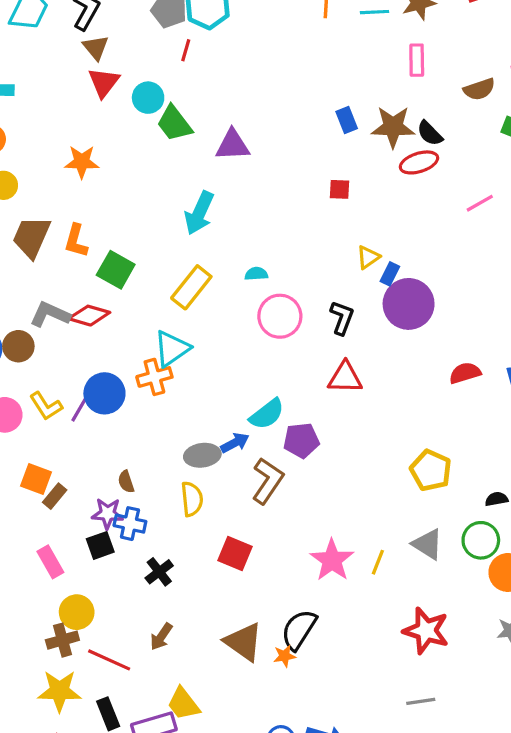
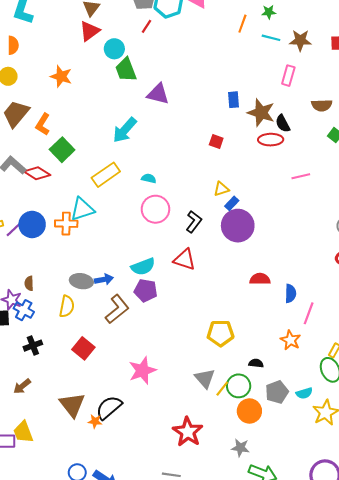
cyan semicircle: (267, 414) -> (143, 267), moved
yellow pentagon: (431, 470) -> (221, 333), turned 30
yellow line: (378, 562) -> (222, 389), moved

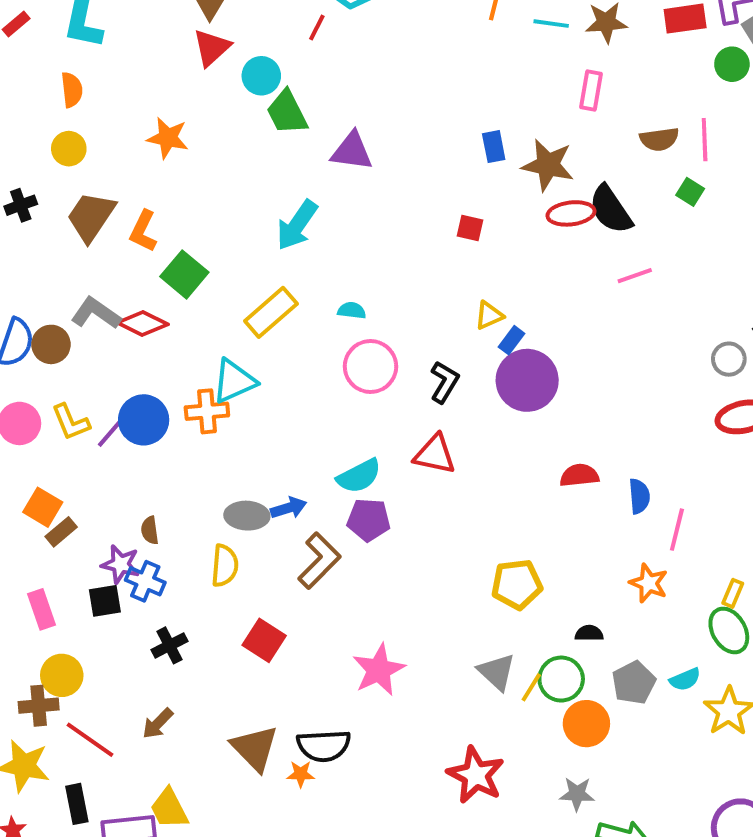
black semicircle: (283, 124) -> (611, 210), moved, size x1.5
black semicircle: (109, 408) -> (324, 746), turned -136

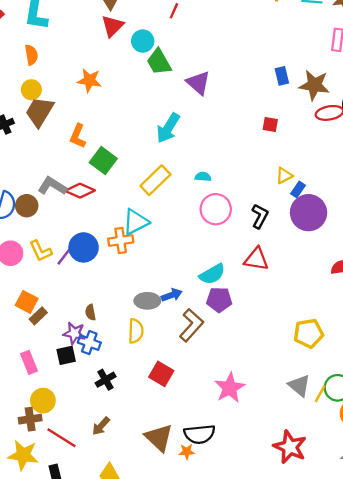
purple triangle: (352, 151) -> (198, 83), turned 36
brown trapezoid: (91, 217) -> (39, 112), moved

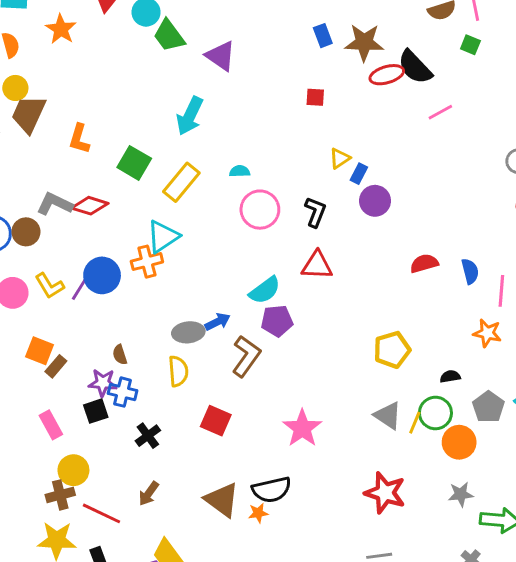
orange star: (89, 80) -> (61, 29), moved, turned 30
green square: (103, 160) -> (134, 163), moved
purple circle: (309, 213) -> (375, 201), size x0.7

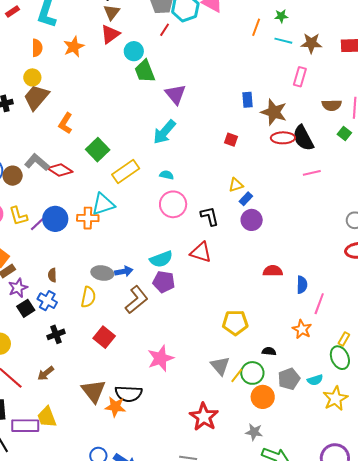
cyan arrow: (190, 116) -> (164, 132), moved
black L-shape: (315, 212) -> (210, 216), turned -50
purple star: (103, 383) -> (18, 288), moved, turned 30
black square: (96, 411) -> (26, 308), turned -30
orange star: (258, 513) -> (115, 407), size x1.5

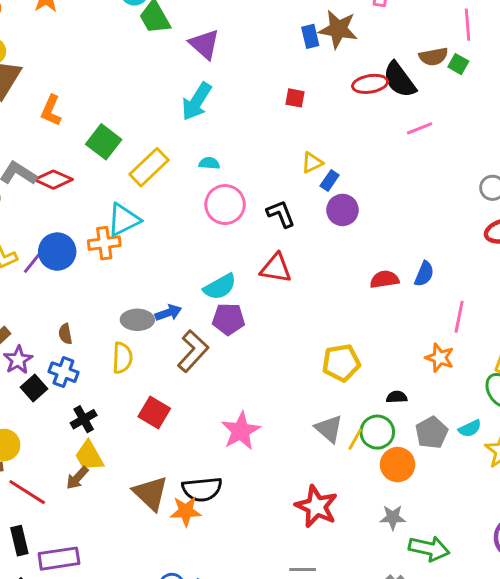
brown semicircle: (332, 105) -> (433, 57), moved
brown star: (274, 112) -> (338, 29), moved
blue semicircle: (302, 285) -> (424, 274), moved, turned 30
yellow trapezoid: (47, 417) -> (89, 456), moved

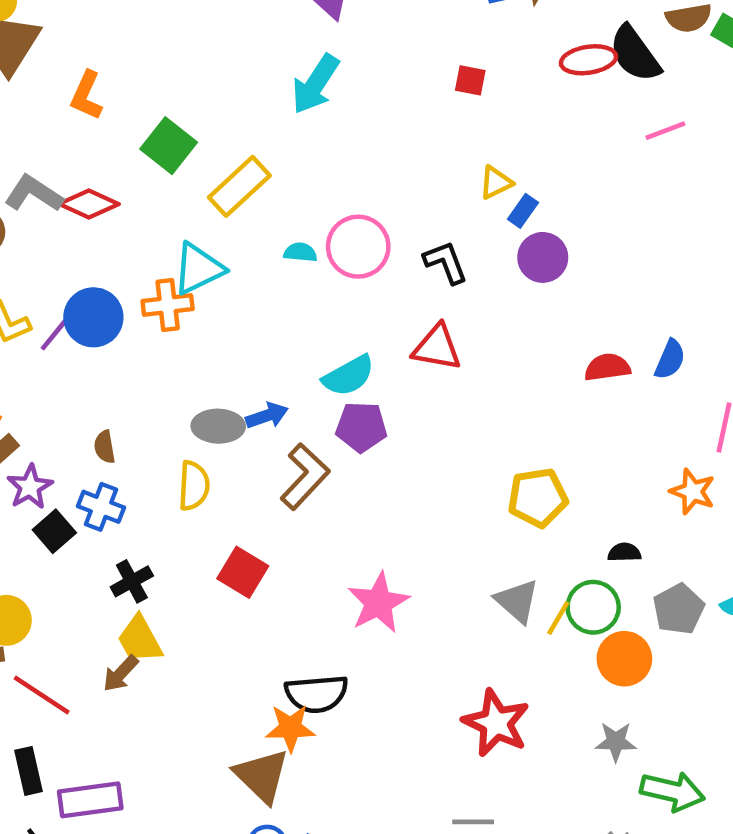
cyan semicircle: (209, 163) -> (300, 252), moved
brown triangle: (151, 493) -> (262, 776), moved

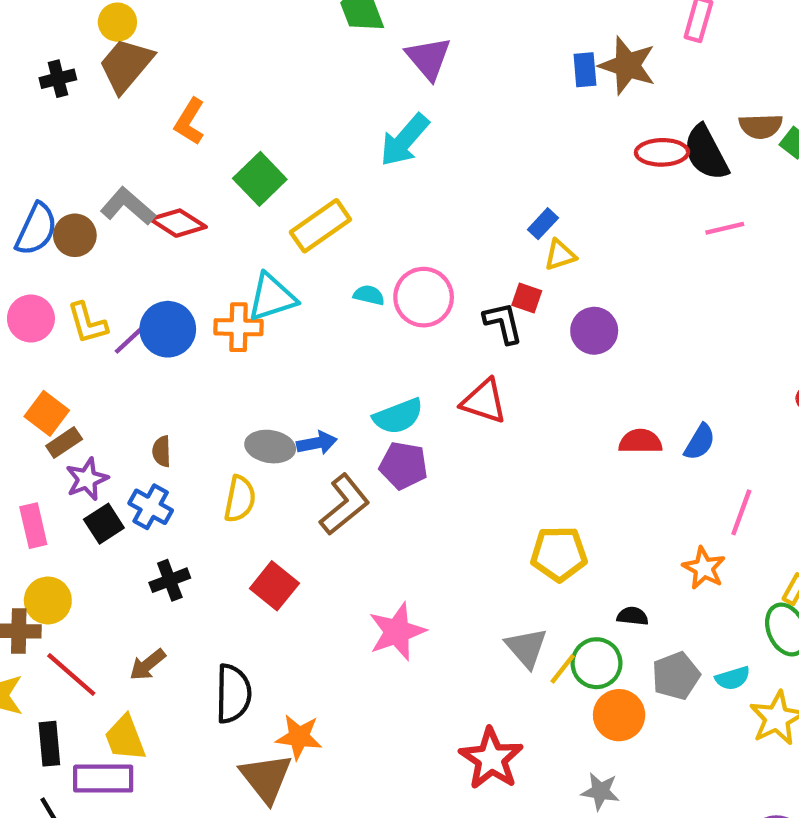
red square: (470, 80) -> (527, 298), moved
blue rectangle: (523, 211) -> (543, 224), moved
yellow trapezoid: (140, 639) -> (125, 738), moved
black semicircle: (316, 694) -> (233, 694), moved, turned -92

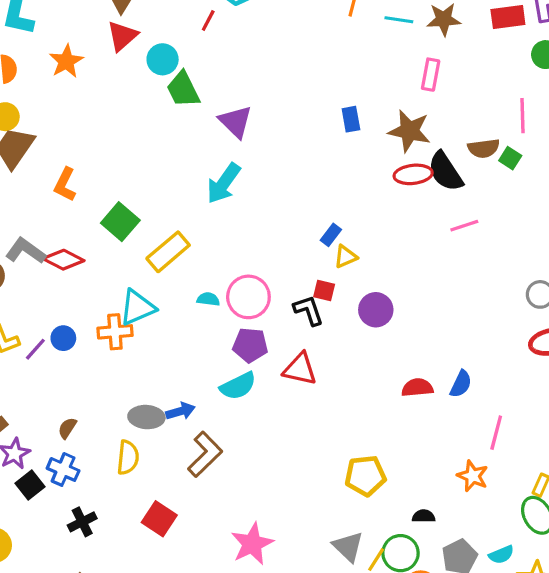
brown star: (627, 65) -> (409, 131), moved
blue circle: (168, 329) -> (63, 338), size x0.6
brown semicircle: (162, 451) -> (67, 428), turned 40
purple pentagon: (403, 465) -> (250, 345), moved

